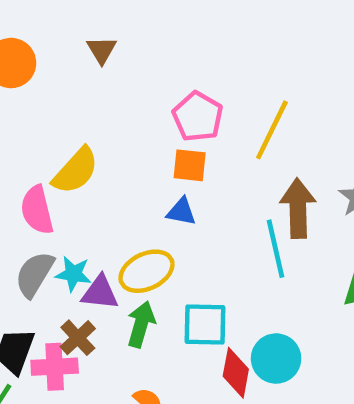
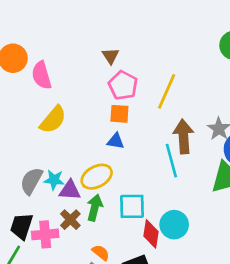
brown triangle: (102, 50) -> (111, 56), moved
pink semicircle: (37, 210) -> (42, 75), moved
brown cross: (78, 338) -> (70, 220), moved

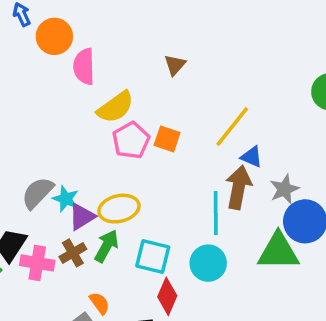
pink pentagon: (123, 85) -> (131, 140), moved
yellow semicircle: (53, 120) -> (115, 107), moved
blue triangle: (116, 141) -> (252, 157), moved
purple triangle: (70, 190) -> (82, 217), turned -50
cyan circle: (174, 225) -> (208, 263), moved

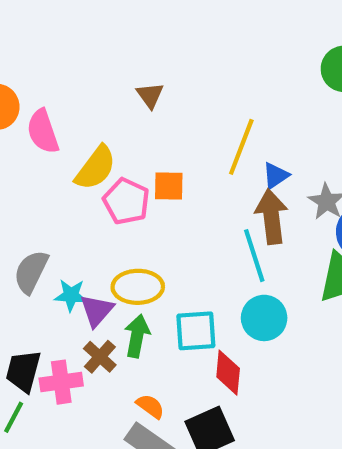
blue triangle: (252, 157) -> (276, 176), turned -40
gray semicircle: (38, 193) -> (31, 272), moved
yellow ellipse: (119, 209) -> (138, 287), turned 30

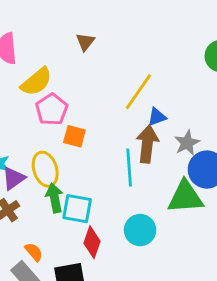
orange square: (169, 186) -> (74, 136), moved
yellow ellipse: (138, 287) -> (45, 169), turned 60
cyan circle: (264, 318) -> (140, 230), moved
green arrow: (137, 336) -> (55, 198), moved, turned -36

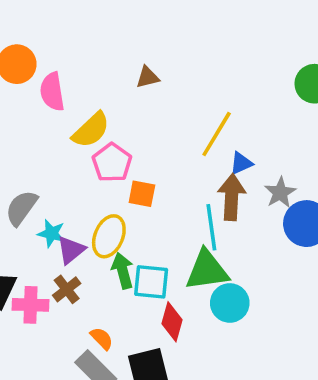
brown triangle: (85, 42) -> (148, 77), turned 42
yellow ellipse: (45, 169) -> (109, 236), turned 44
green triangle: (185, 197) -> (207, 270), moved

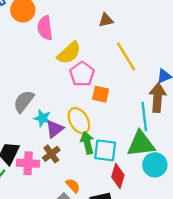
yellow line: (217, 134) -> (126, 56), moved, turned -64
yellow ellipse: (109, 236) -> (79, 121), turned -55

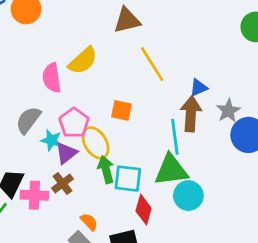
brown triangle: (106, 20) -> (127, 20), size x1.5
pink semicircle: (45, 28) -> (52, 78), moved
pink pentagon: (82, 74) -> (74, 123), moved

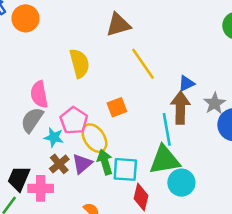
yellow semicircle: (83, 61) -> (79, 63), turned -60
pink semicircle: (52, 78) -> (39, 94), moved
orange square: (122, 110) -> (117, 107), turned -30
purple triangle: (66, 153) -> (82, 164), moved
brown cross: (62, 184) -> (59, 164), moved

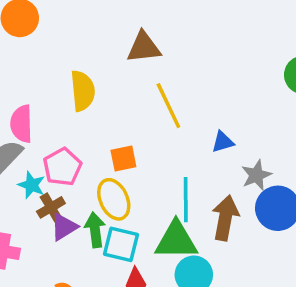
brown arrow: (180, 108) -> (225, 218), moved
yellow ellipse: (94, 138) -> (114, 199), moved
brown cross: (59, 164) -> (51, 207), moved

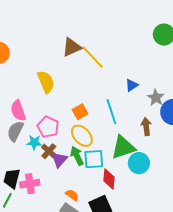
yellow line: (168, 106) -> (93, 57), moved
cyan line: (186, 200) -> (111, 112), moved
brown arrow: (225, 218) -> (146, 126), size x0.7

